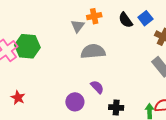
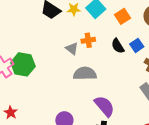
gray triangle: (78, 26) -> (72, 49), turned -32
purple semicircle: (97, 87) -> (104, 106), moved, size x1.6

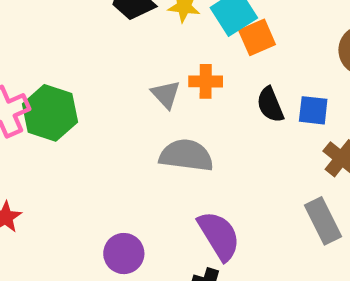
orange square: (122, 16) -> (257, 37), moved
blue square: (137, 45) -> (313, 110), turned 32

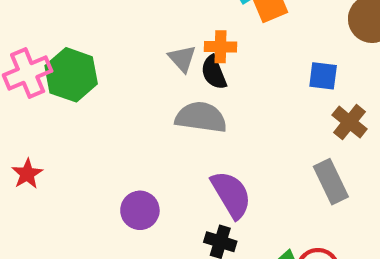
black semicircle: (270, 105) -> (214, 72), moved

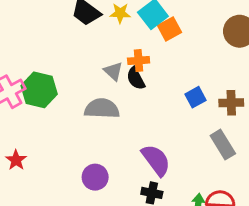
blue square: (323, 76) -> (196, 97), moved, turned -30
gray semicircle: (201, 117) -> (102, 109), moved
brown cross: (350, 122) -> (231, 103), turned -35

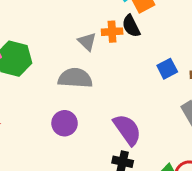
black semicircle: (136, 78) -> (131, 26), moved
purple circle: (95, 177) -> (65, 123), moved

